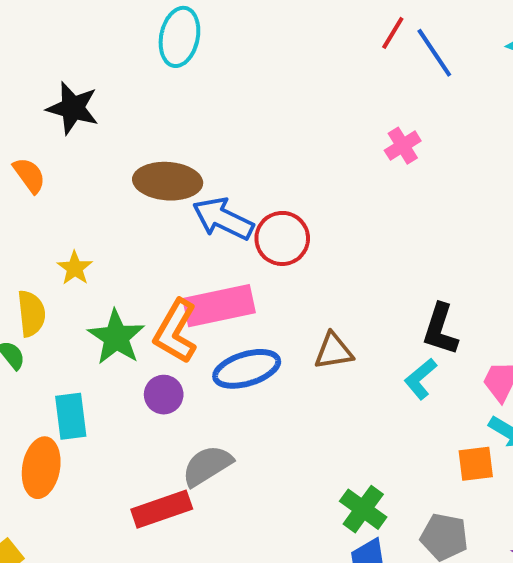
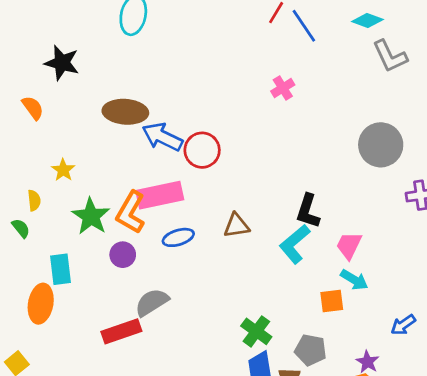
yellow semicircle: (31, 314) -> (34, 200), size x0.7
blue ellipse: (247, 369) -> (178, 237), size x0.7
cyan L-shape: (421, 379) -> (295, 244), size x1.4

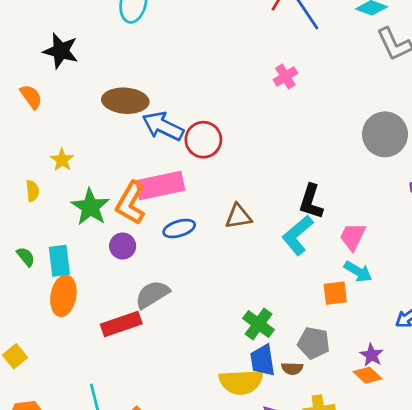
green semicircle: (21, 228) -> (26, 257), moved
orange ellipse: (41, 304) -> (63, 296), moved

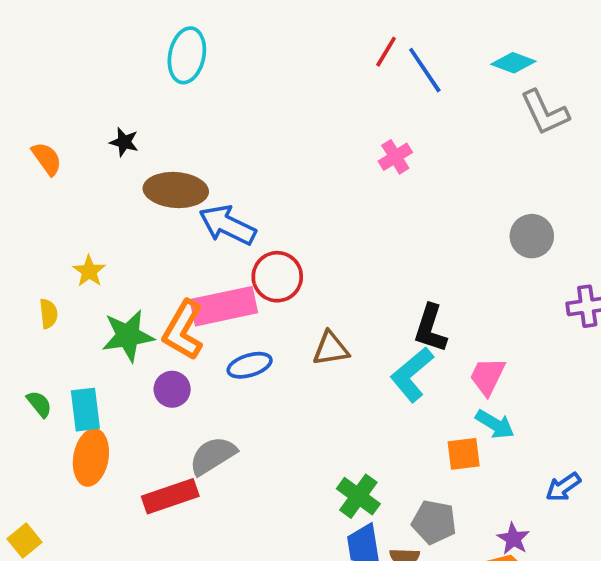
black star: (61, 51) -> (124, 142), moved, size x0.6
orange semicircle: (31, 97) -> (47, 159), moved
gray circle: (385, 134) -> (532, 236), size x0.7
red circle: (203, 140) -> (277, 277), moved
green star: (90, 207) -> (128, 336), turned 30

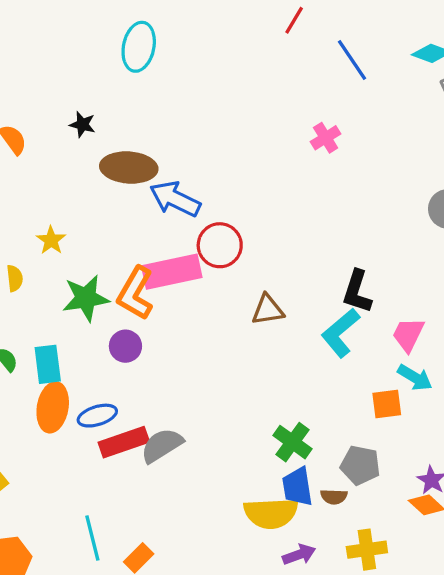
red line: (386, 52) -> (294, 20), moved
blue ellipse: (250, 365) -> (97, 416), moved
gray semicircle: (213, 456) -> (162, 445), moved

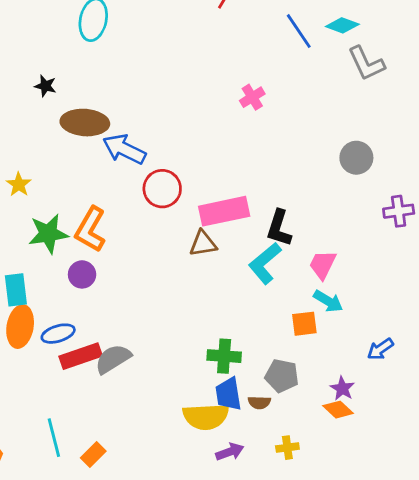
blue line: (352, 60) -> (299, 31), moved
pink rectangle: (172, 272) -> (224, 211), moved
green cross: (293, 442) -> (224, 356), turned -32
yellow cross: (367, 550) -> (287, 448), size x0.7

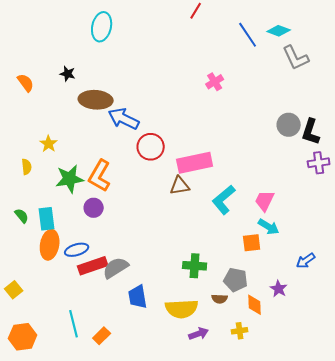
black L-shape: (279, 228) -> (311, 132), moved
blue trapezoid: (228, 394) -> (138, 297), moved
orange diamond: (338, 410) -> (255, 305), moved, turned 45

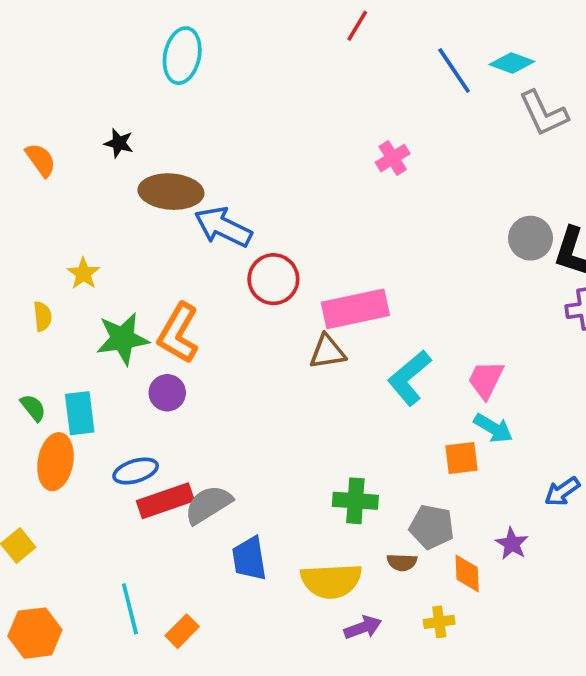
orange ellipse: (50, 245) -> (55, 462), moved

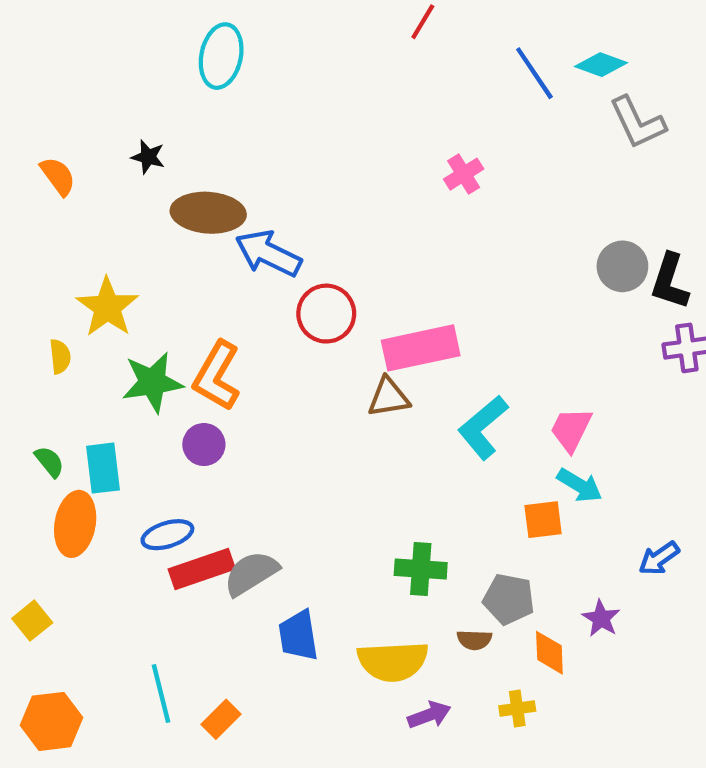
yellow star: (83, 274) -> (107, 307), size x1.6

